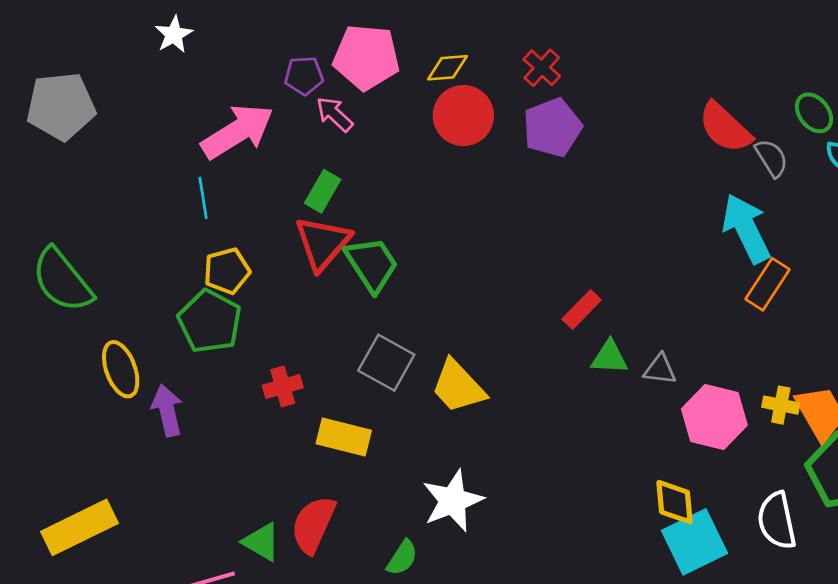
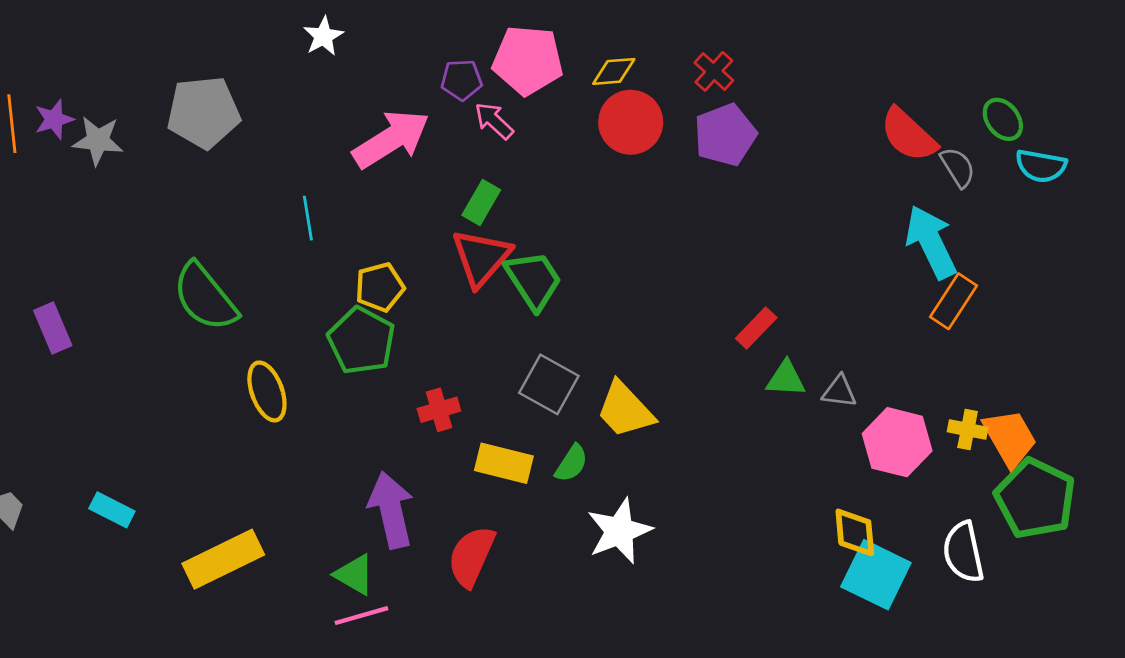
cyan line: (203, 198) -> (308, 218), moved
purple arrow: (167, 410) -> (391, 510), moved, size x1.4
green triangle: (261, 542) -> (354, 575), moved
cyan square: (694, 542) -> (876, 575), turned -38
green semicircle: (402, 558) -> (571, 463), moved

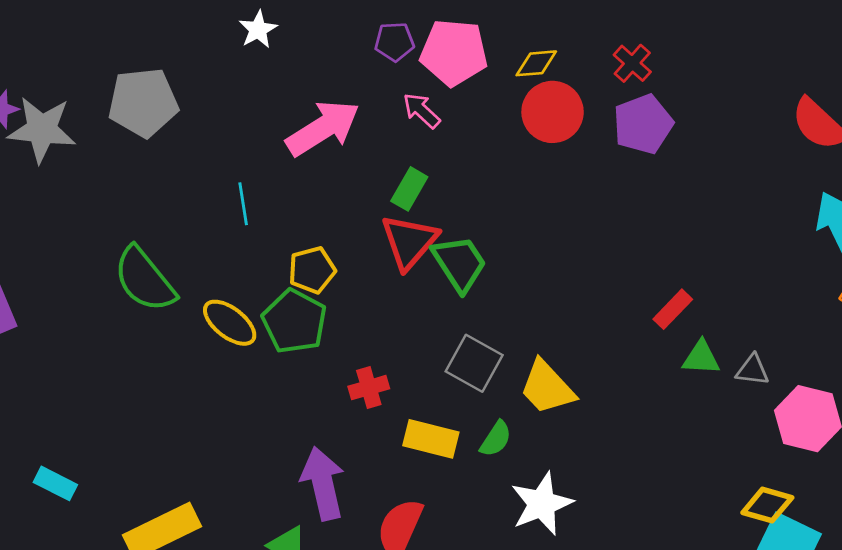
purple pentagon: (462, 80) -> (394, 42), moved
gray star: (98, 141) -> (42, 129), size x1.4
yellow ellipse: (267, 391) -> (230, 323), moved, turned -32
yellow diamond: (855, 532) -> (767, 505), turned -69

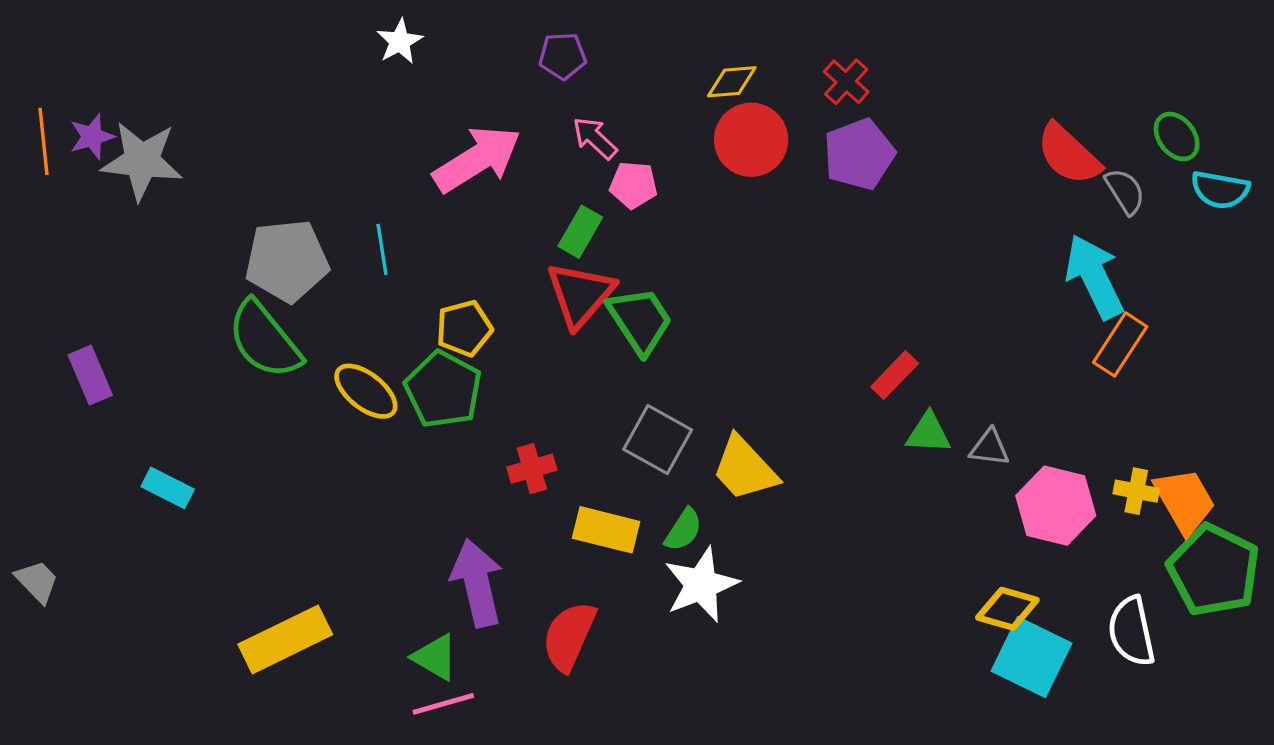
pink pentagon: (454, 52) -> (633, 185), moved, size x0.6
gray pentagon: (143, 102) -> (287, 261), moved
cyan rectangle: (55, 483) -> (168, 488), moved
white star: (542, 504) -> (701, 585), moved

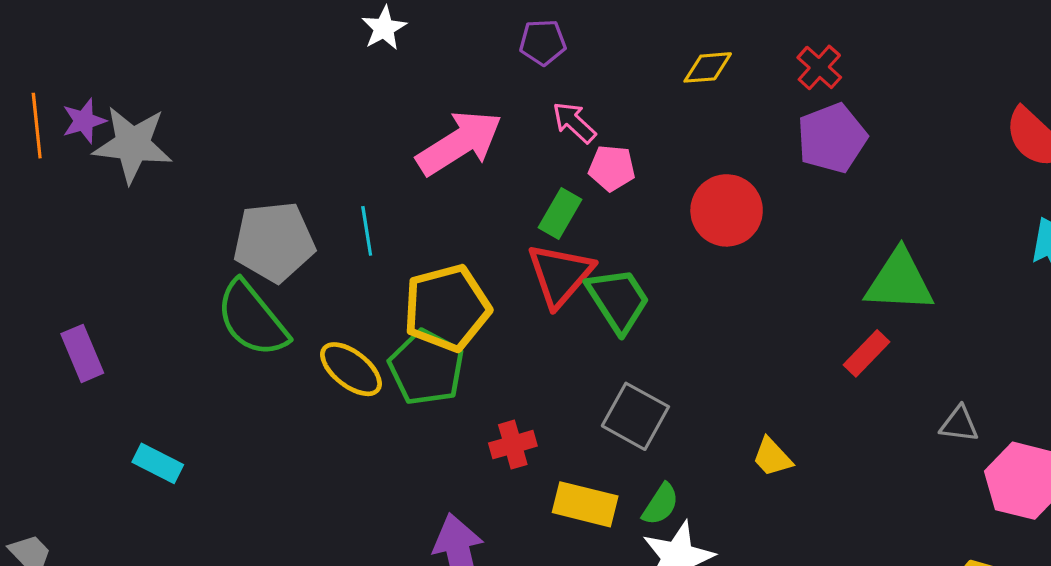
red circle: (751, 140) -> (727, 210), moved
yellow pentagon: (464, 328) -> (447, 308), size x1.6
green triangle: (928, 433) -> (899, 281), moved, size x1.6
yellow trapezoid: (745, 469) -> (772, 457), moved, size x0.6

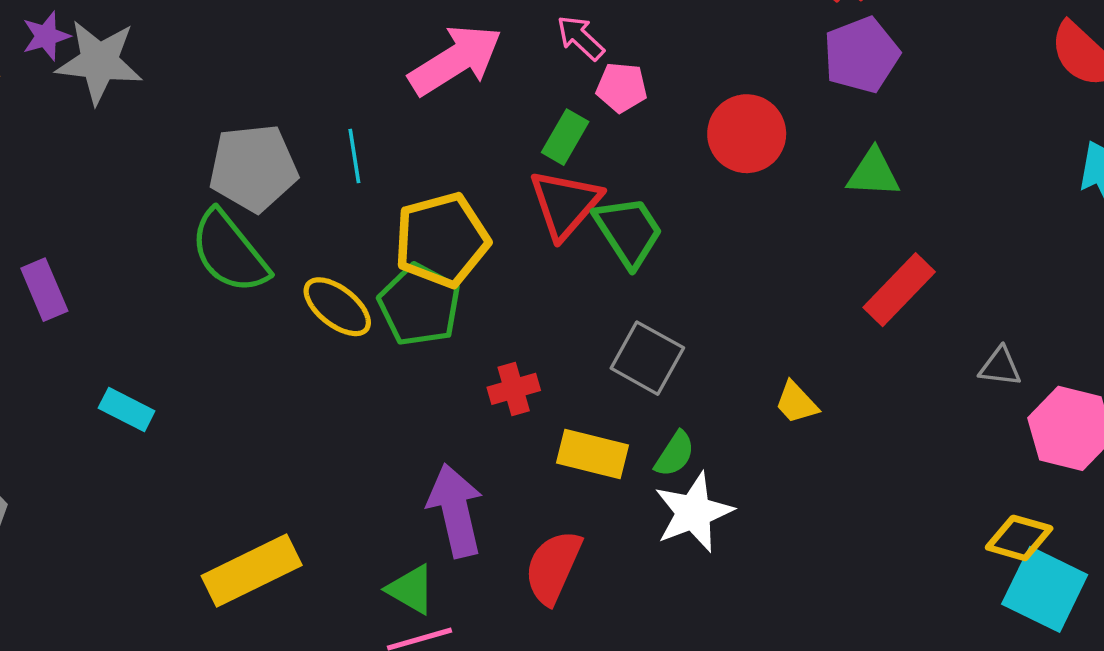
green triangle: (899, 281) -> (873, 173), moved, size x0.7
red rectangle: (866, 353) -> (899, 290), size x1.4

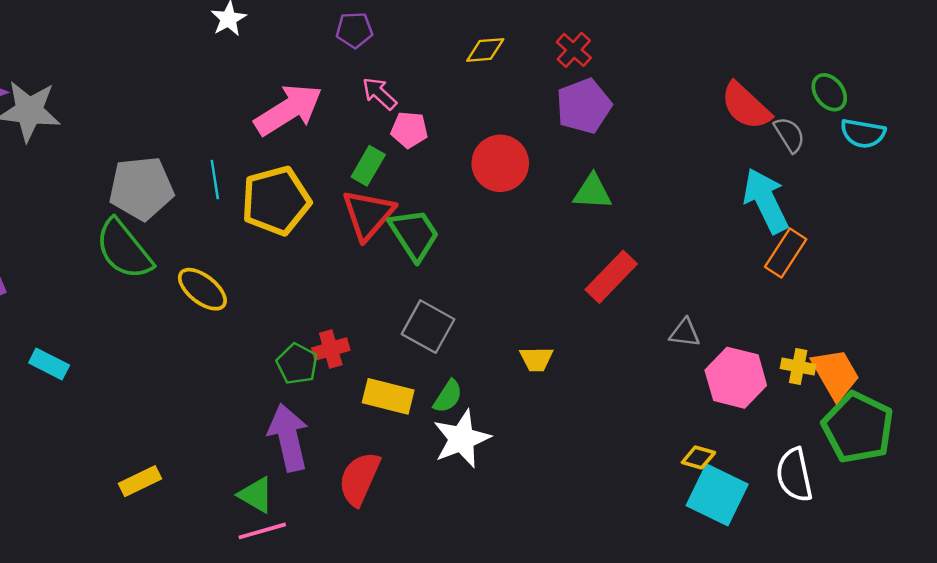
yellow pentagon: (442, 240) -> (276, 201), moved
green pentagon: (419, 305) -> (297, 364), moved, size x0.7
yellow trapezoid: (796, 403) -> (536, 359), turned -48
yellow diamond: (1019, 538) -> (698, 457), size x0.7
yellow rectangle: (252, 571) -> (140, 481), size x0.6

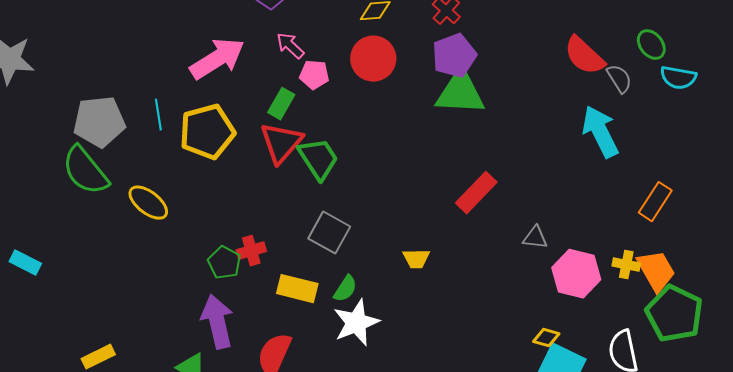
red circle: (500, 163) -> (373, 59), moved
green triangle: (592, 192) -> (460, 93), moved, size x1.6
orange rectangle: (786, 253) -> (655, 202), moved

